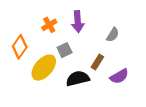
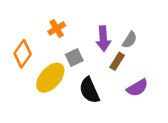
purple arrow: (78, 22) -> (103, 39), moved
brown rectangle: (97, 62) -> (117, 61), moved
black semicircle: (78, 78) -> (89, 90), turned -100

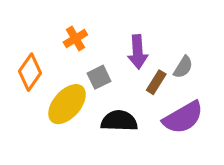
gray semicircle: (130, 40) -> (183, 67), moved
purple semicircle: (137, 88) -> (183, 118), size x1.4
black semicircle: (89, 90) -> (119, 121), turned 116

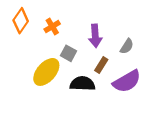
orange diamond: (30, 72) -> (21, 21), moved
gray square: (99, 77) -> (68, 53), turned -35
brown rectangle: (156, 82) -> (101, 65), moved

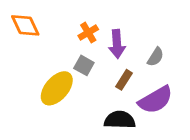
orange diamond: (21, 21) -> (25, 25), turned -60
orange cross: (52, 26) -> (88, 33), moved
black semicircle: (82, 84) -> (120, 120), moved

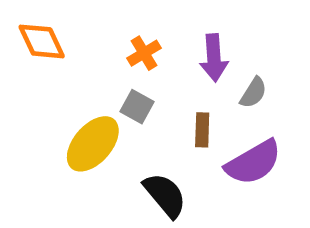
purple arrow: (117, 44) -> (214, 58), moved
brown rectangle: (124, 80) -> (202, 130), turned -30
black semicircle: (120, 120) -> (165, 195), moved, turned 48

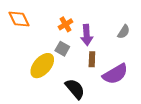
purple arrow: (214, 58) -> (87, 35), moved
gray semicircle: (253, 93) -> (124, 32), moved

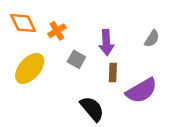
orange cross: (66, 24) -> (57, 31), moved
yellow ellipse: (42, 66) -> (30, 68), moved

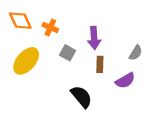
orange cross: (57, 31) -> (50, 27), turned -35
gray semicircle: (152, 39) -> (136, 53), moved
purple semicircle: (141, 91) -> (125, 81), size x0.7

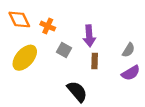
purple semicircle: (125, 81) -> (131, 73), moved

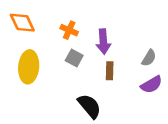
orange cross: (48, 26) -> (69, 30), moved
yellow ellipse: (25, 58) -> (29, 67), turned -36

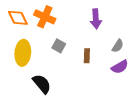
orange cross: (69, 30) -> (45, 17), moved, size x1.5
purple arrow: (103, 42) -> (96, 19), moved
black semicircle: (89, 106) -> (42, 84), moved

